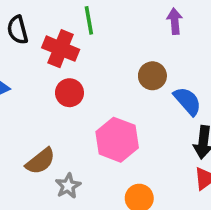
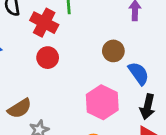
pink hexagon: (117, 140) -> (102, 102), moved

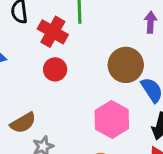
brown circle: (113, 51) -> (126, 65), size x1.5

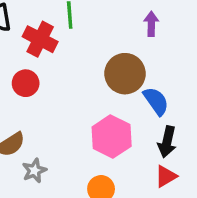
red circle: (55, 69) -> (26, 83), moved

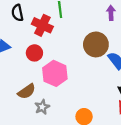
pink hexagon: (112, 137) -> (55, 73), moved

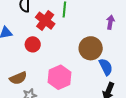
pink hexagon: (55, 73) -> (60, 77), moved

